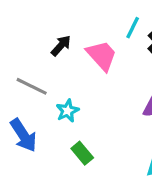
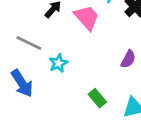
green rectangle: (82, 153) -> (97, 98), moved

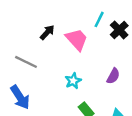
cyan star: (58, 63) -> (73, 81), moved

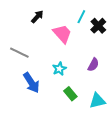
black arrow: (47, 32) -> (37, 17), moved
blue arrow: (20, 97) -> (31, 83), moved

